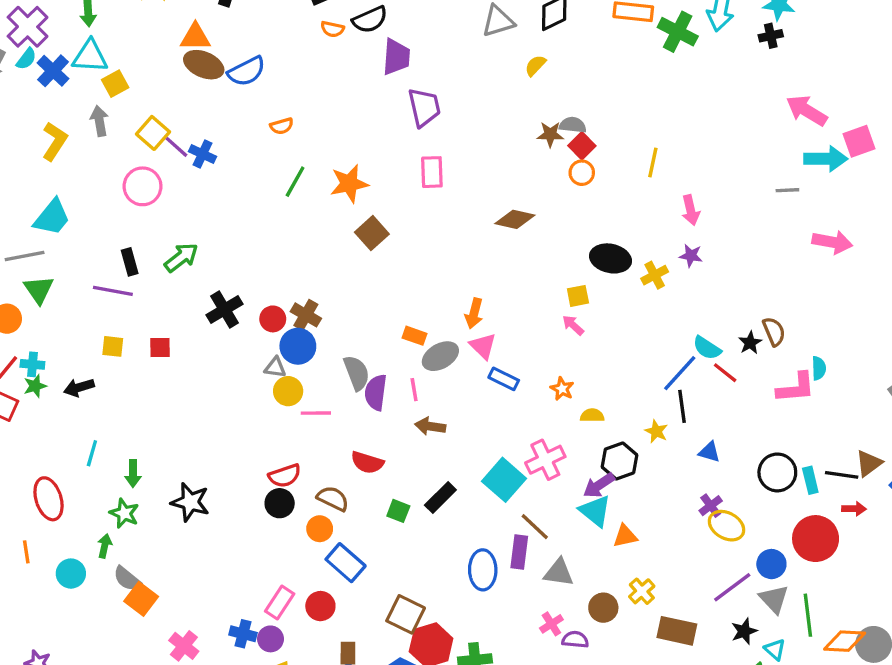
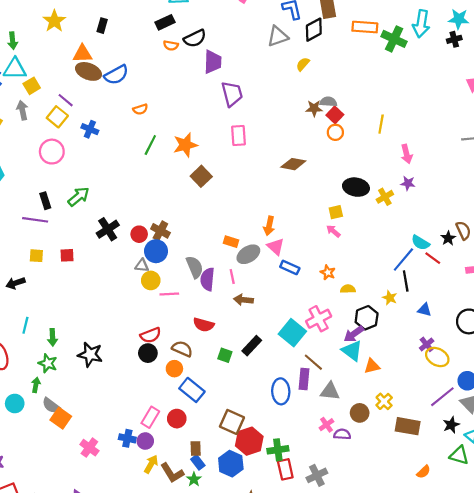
purple line: (177, 147) -> (66, 100), moved

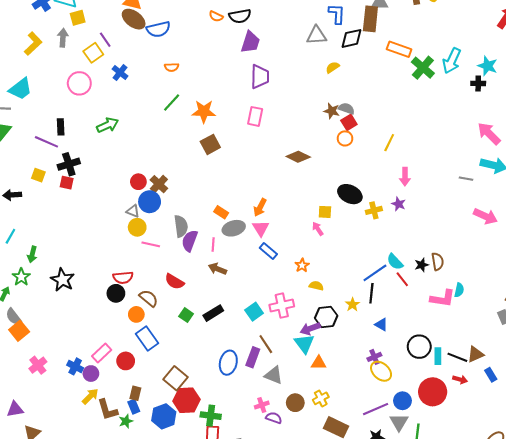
green arrow: (79, 197) -> (108, 125), moved
black cross: (108, 229) -> (69, 164), moved
cyan square: (292, 333) -> (254, 312), size x0.7

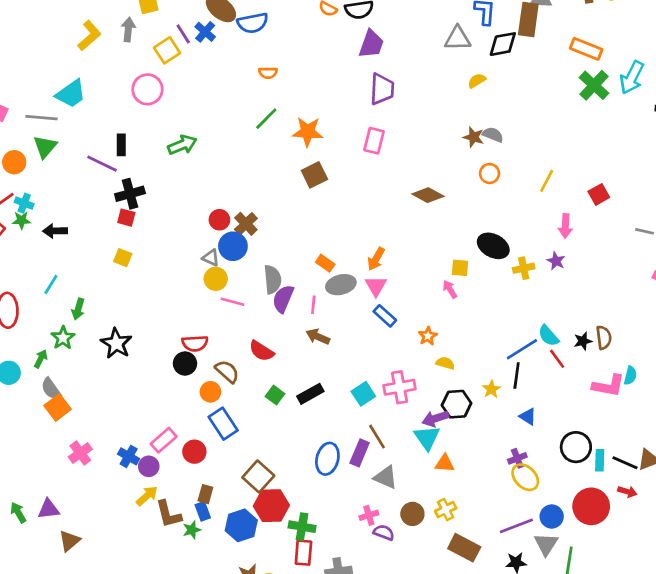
orange rectangle: (399, 49) -> (586, 49), moved
blue cross: (120, 73) -> (205, 32), moved
red square: (349, 122) -> (599, 194), moved
yellow square: (38, 175) -> (123, 258), moved

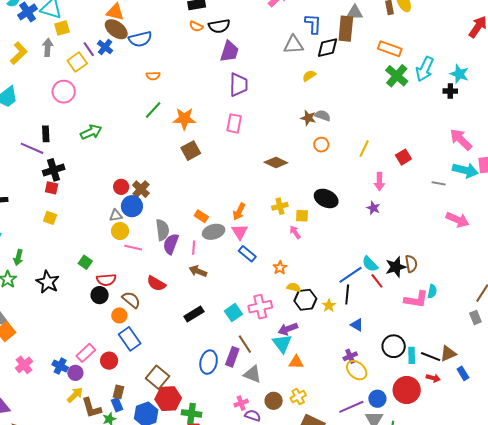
gray triangle: (211, 258) -> (116, 215), turned -32
yellow cross: (524, 268) -> (280, 206), moved
black star: (583, 341) -> (396, 267), size x1.5
green square: (275, 395) -> (85, 262), moved
black hexagon: (457, 404) -> (305, 300), moved

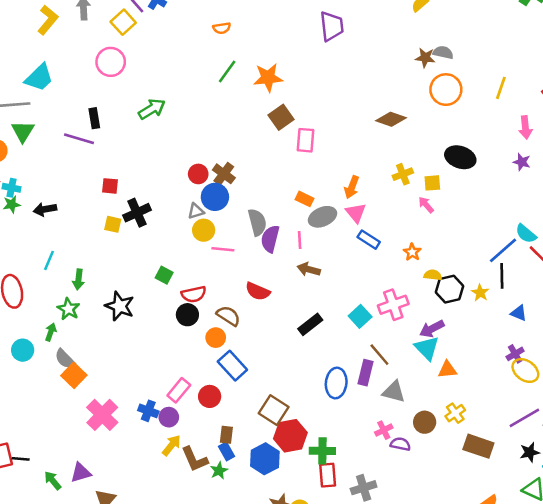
pink rectangle: (234, 123) -> (305, 140), moved
orange circle: (321, 145) -> (446, 90), size x1.6
black cross: (54, 170) -> (137, 213), moved
pink cross: (24, 365) -> (102, 415), size x1.4

